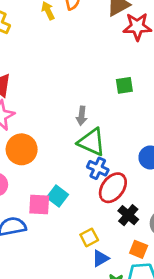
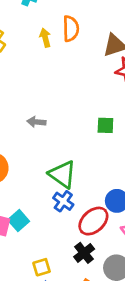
gray arrow: (82, 116) -> (36, 122), moved, turned 78
red ellipse: (113, 188) -> (93, 221), moved

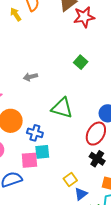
green square: (105, 125) -> (81, 62), turned -32
blue cross: (63, 201) -> (35, 133), moved
cyan square: (19, 221) -> (42, 152), turned -35

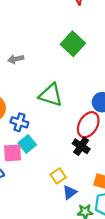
green square: (81, 62) -> (73, 44), size x1.5
cyan square: (42, 152) -> (27, 144), turned -35
black cross: (97, 159) -> (81, 146), moved

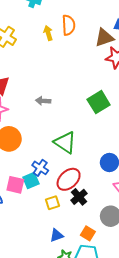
blue cross: (19, 122) -> (40, 168), moved
red ellipse: (88, 125) -> (69, 179), moved
yellow square: (58, 176) -> (52, 203), moved

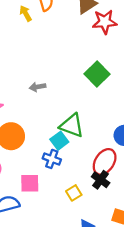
red ellipse: (69, 179) -> (105, 162), moved
cyan square: (31, 181) -> (59, 141), moved

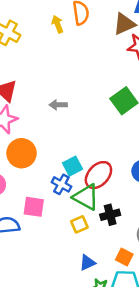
green triangle: (72, 125) -> (86, 197), moved
red ellipse: (105, 162) -> (98, 175), moved
black cross: (101, 180) -> (110, 215), turned 30

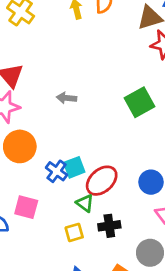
blue cross: (61, 184) -> (57, 171), moved
green triangle: (86, 197) -> (85, 203), size x0.6

